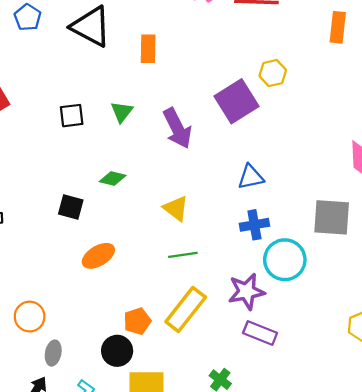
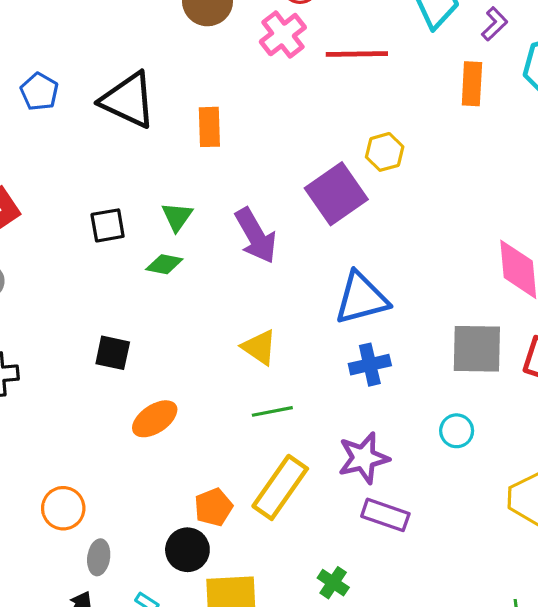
blue triangle: (251, 177) -> (361, 298), size x1.5
green diamond: (113, 179) -> (164, 264), moved
cyan circle: (285, 260) -> (457, 431), moved, size x0.6

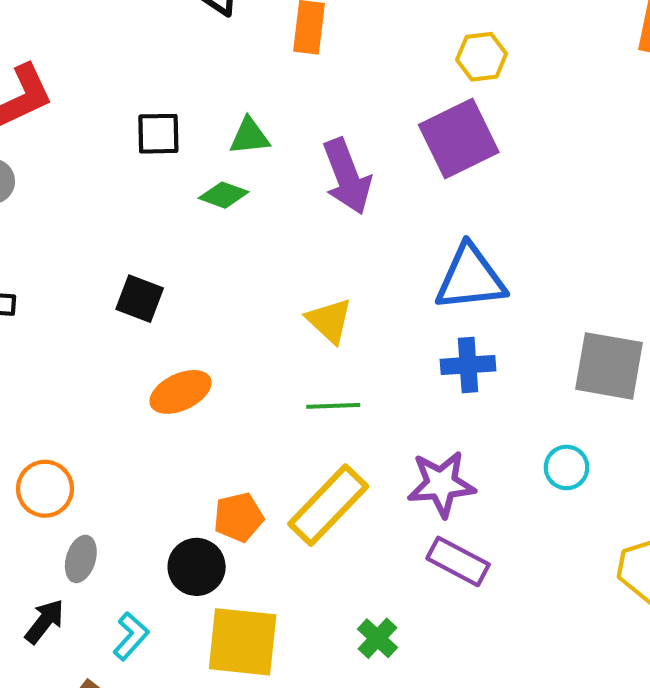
yellow hexagon: (385, 152) -> (482, 57), moved
green triangle: (177, 217) -> (249, 136), turned 40

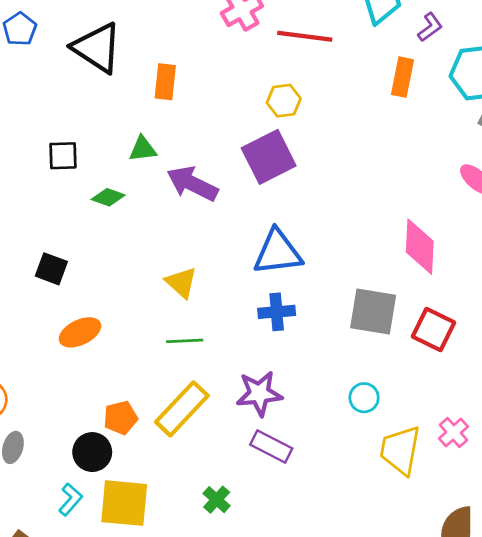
green triangle: (249, 136) -> (143, 149), moved
purple arrow: (347, 176) -> (192, 184), turned 138
cyan circle: (567, 467) -> (364, 398), moved
cyan L-shape: (131, 636) -> (70, 499), moved

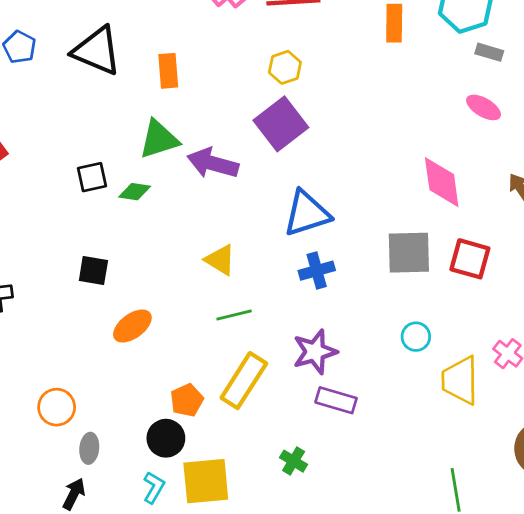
green triangle: (143, 149) -> (159, 139), size x1.5
black square: (63, 156) -> (92, 177), moved

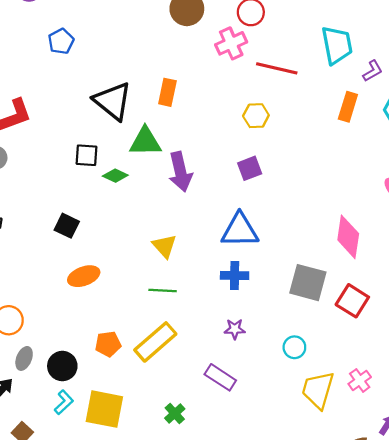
black triangle: (97, 51) -> (113, 101), moved
purple square: (281, 124) -> (250, 168), moved, size x0.6
purple arrow: (213, 163) -> (180, 172), turned -135
purple star: (315, 352) -> (235, 329), moved, size x0.6
black circle: (166, 438) -> (62, 366), moved

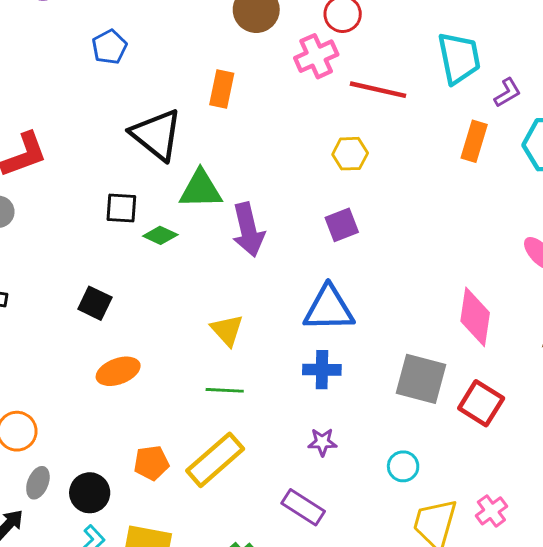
blue pentagon: (61, 41) -> (109, 47), moved
orange rectangle: (167, 92) -> (222, 89), moved

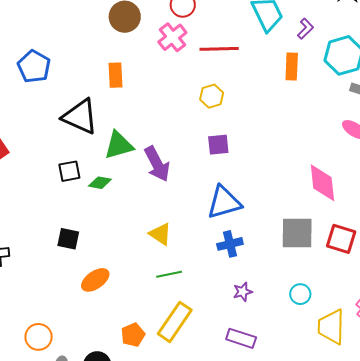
blue pentagon: (109, 47) -> (34, 67), size x1.4
purple square: (342, 225) -> (218, 145), turned 30

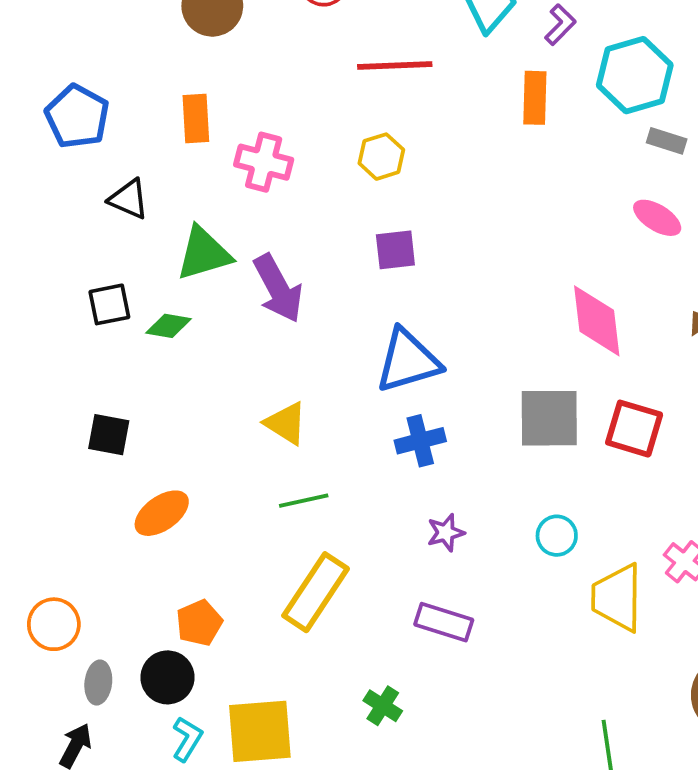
pink cross: (172, 37) -> (264, 162), moved, turned -36
blue pentagon: (34, 67) -> (77, 116), moved
black triangle: (80, 117) -> (129, 199), size x0.6
orange pentagon: (133, 335) -> (199, 623), moved

